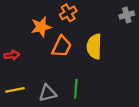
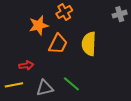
red arrow: (12, 55) -> (26, 65), moved
green line: (76, 89) -> (71, 84), turned -54

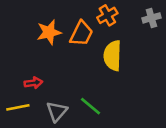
orange cross: (64, 12) -> (107, 15), moved
orange trapezoid: (58, 44) -> (81, 34), moved
gray triangle: (45, 88) -> (57, 111), turned -36

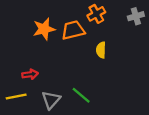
orange trapezoid: (81, 34) -> (73, 30), turned -130
yellow semicircle: (113, 56) -> (101, 50), size x0.6

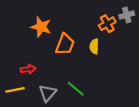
orange cross: (96, 14) -> (107, 24), moved
orange star: (44, 29) -> (41, 27), turned 30
orange trapezoid: (73, 30) -> (65, 44), moved, turned 125

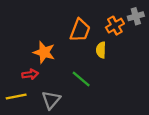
orange star: (41, 27) -> (44, 52), moved
orange trapezoid: (65, 44) -> (80, 30), moved
green line: (76, 89) -> (81, 79), moved

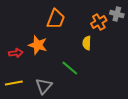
gray cross: (136, 16) -> (117, 14), turned 32
orange trapezoid: (80, 30) -> (56, 19), moved
red arrow: (30, 74) -> (16, 53), moved

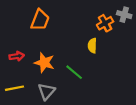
orange trapezoid: (56, 19) -> (40, 20), moved
orange star: (38, 45) -> (44, 63), moved

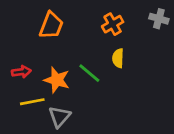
orange cross: (105, 23) -> (113, 24), moved
green line: (74, 72) -> (89, 73), moved
yellow line: (14, 88) -> (32, 102), moved

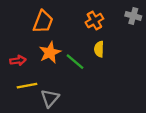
orange star: (57, 80) -> (50, 53), moved, turned 30

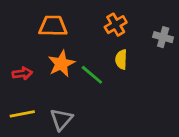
gray cross: (133, 16) -> (163, 37), moved
orange trapezoid: (43, 22) -> (53, 26), turned -110
yellow line: (27, 86) -> (22, 114), moved

